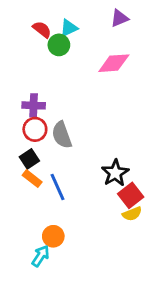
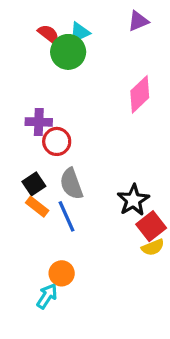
green circle: (59, 45) -> (68, 52), size x1.4
pink diamond: (114, 63) -> (140, 94), moved, turned -40
red circle: (35, 129) -> (57, 141), moved
gray semicircle: (62, 135) -> (71, 184), moved

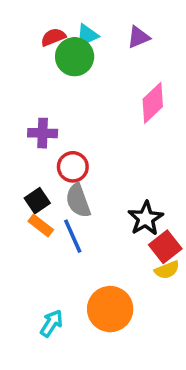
purple triangle: (138, 21) -> (139, 37), moved
red semicircle: (49, 34) -> (53, 37), turned -60
red circle: (57, 141) -> (73, 167), moved
orange circle: (62, 273) -> (110, 309), moved, size x1.6

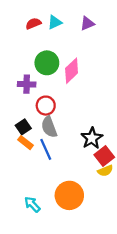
green circle: (75, 57) -> (47, 63), moved
pink diamond: (153, 103) -> (72, 71), moved
cyan arrow: (51, 323) -> (32, 204), turned -78

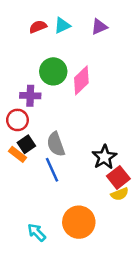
red circle: (46, 106) -> (17, 120), moved
orange rectangle: (25, 143) -> (17, 154), moved

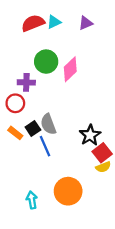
red semicircle: (38, 27) -> (33, 23), size x1.5
black square: (26, 144) -> (33, 129), moved
cyan arrow: (37, 232) -> (32, 200), turned 35

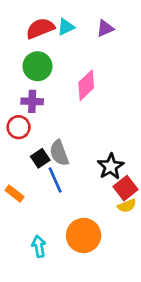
green circle: (46, 62) -> (38, 66), moved
orange rectangle: (15, 133) -> (14, 194), moved

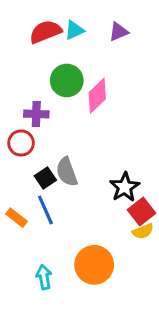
green circle: (38, 66) -> (67, 80), moved
blue line: (55, 180) -> (45, 210), moved

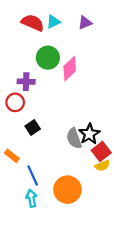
red semicircle: (45, 32) -> (33, 23), turned 45
gray semicircle: (67, 172) -> (74, 138), moved
blue line: (45, 210) -> (33, 175), moved

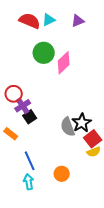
purple cross: (26, 82) -> (23, 106), moved, turned -35
orange rectangle: (12, 156) -> (11, 134), moved
orange circle: (68, 190) -> (62, 174), size x0.6

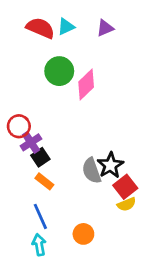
orange rectangle: (11, 134) -> (44, 181), moved

